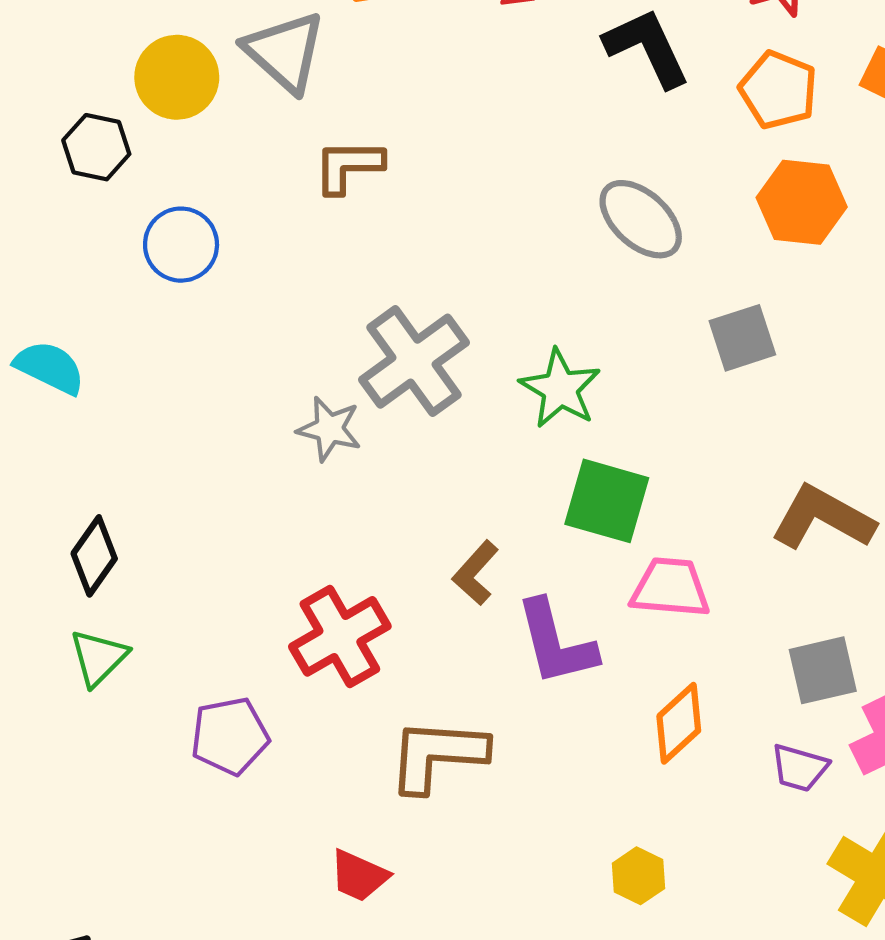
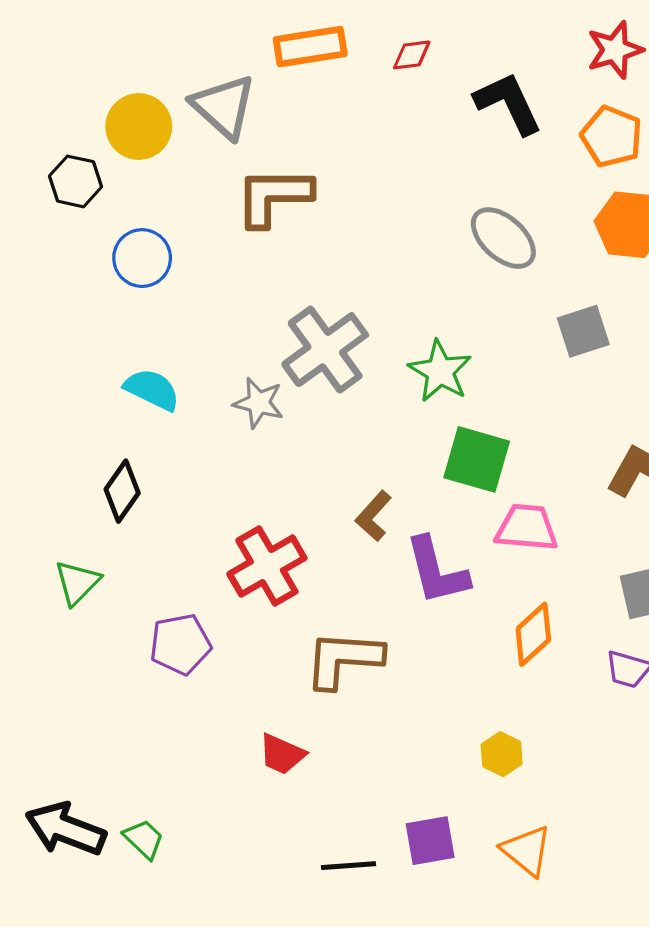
brown L-shape: (348, 166) -> (274, 196), size x1.4
cyan semicircle: (50, 367) -> (152, 390), moved
black diamond: (94, 556) -> (122, 491), moved

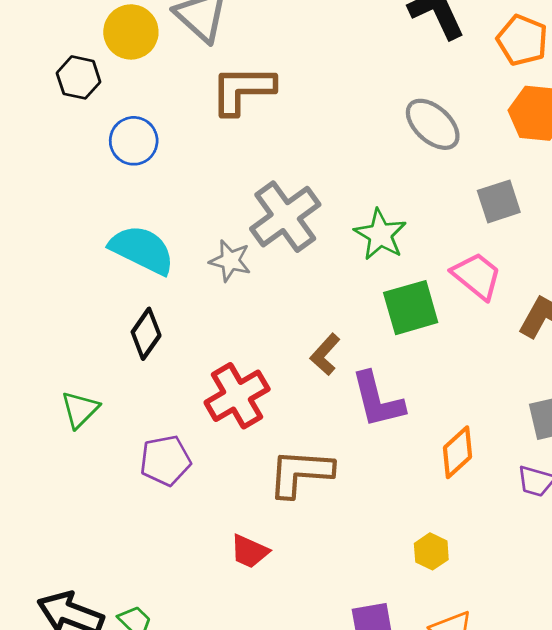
cyan semicircle: (152, 390) -> (142, 250), size x1.4
green square: (477, 459) -> (411, 308), turned -32
black diamond: (122, 491) -> (146, 334), moved
pink trapezoid: (527, 528) -> (477, 276), moved, turned 34

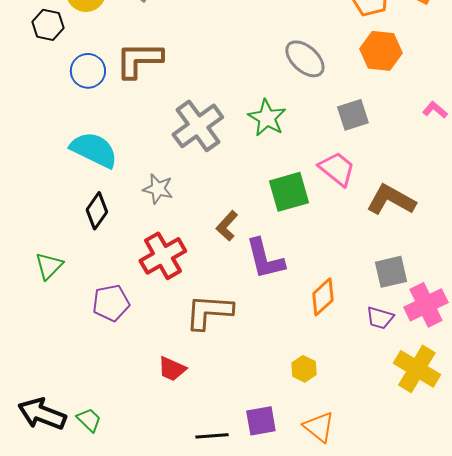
brown L-shape: (243, 90) -> (139, 60), moved
green star: (380, 235) -> (267, 118), moved
gray star: (230, 261) -> (158, 189), moved

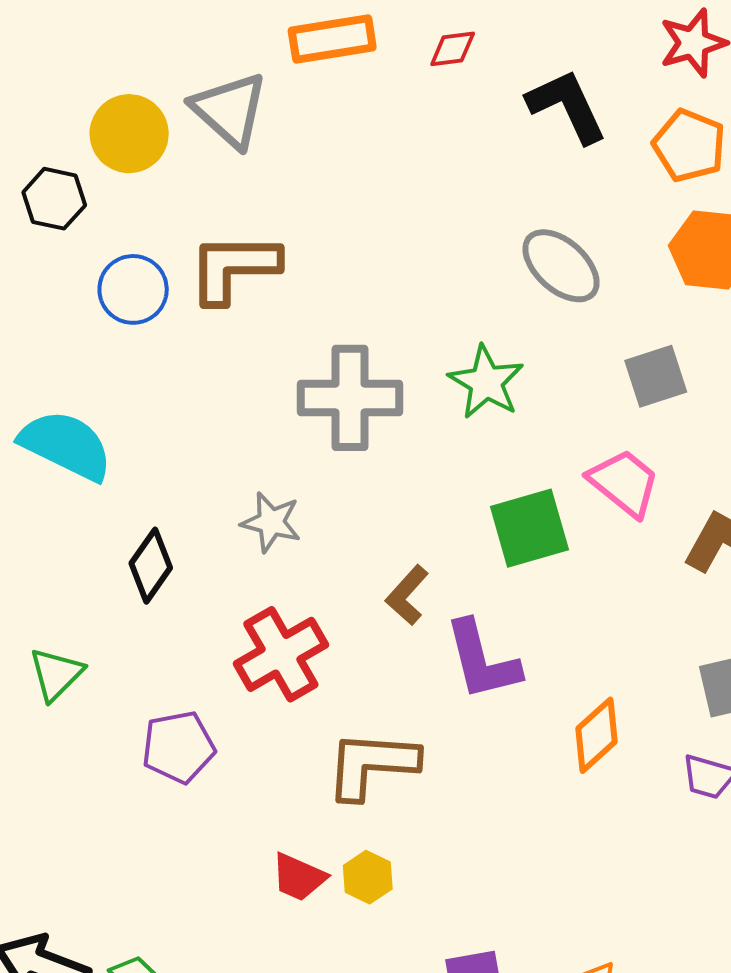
gray cross: (198, 126) -> (350, 398), turned 36
cyan semicircle: (94, 150) -> (66, 445), moved
yellow hexagon: (304, 369) -> (368, 877), moved

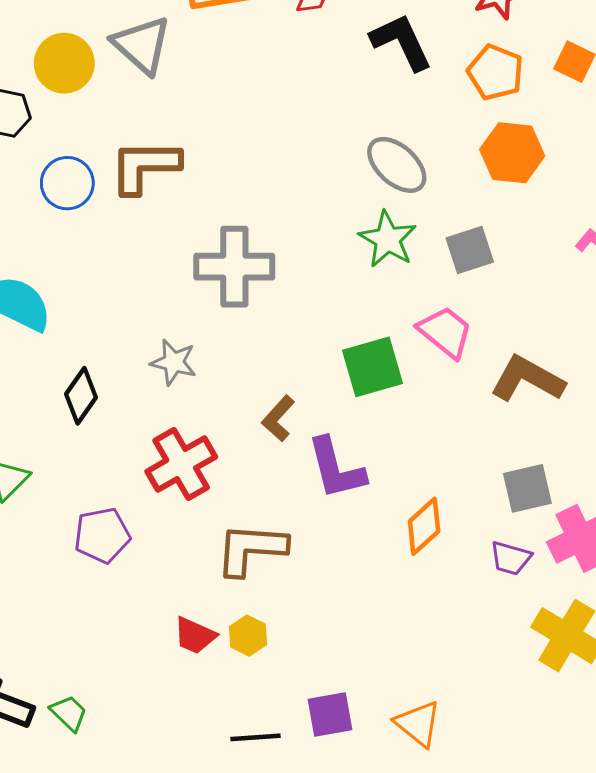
green star: (486, 382) -> (388, 239), moved

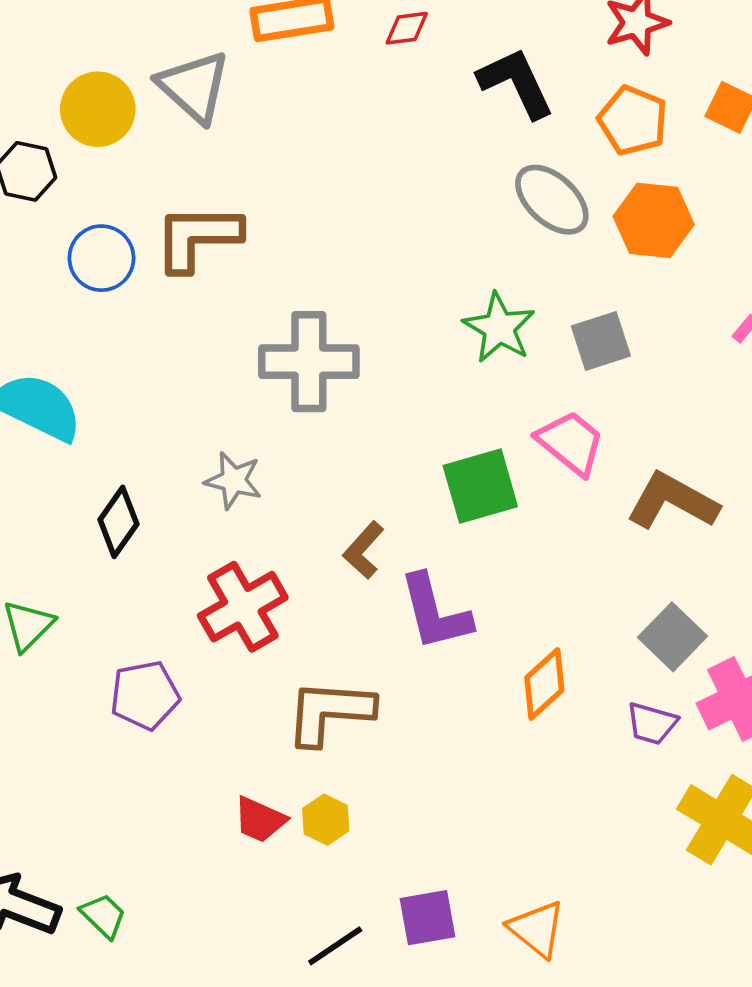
gray ellipse: (397, 165) -> (552, 200), moved
gray square: (527, 488) -> (672, 637), turned -33
black line: (256, 737) -> (335, 946), turned -30

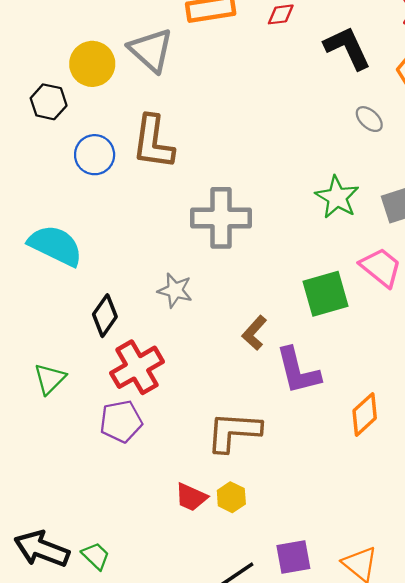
gray ellipse: (552, 200) -> (369, 119), size x0.6
brown L-shape: (198, 237) -> (153, 142), turned -82
red cross: (243, 607) -> (137, 367), moved

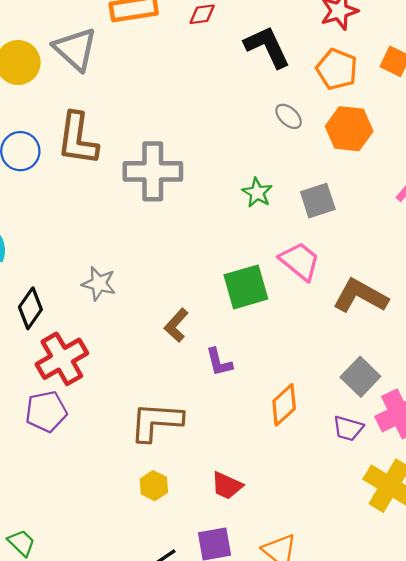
green star: (337, 197) -> (257, 193), size x0.7
gray cross: (221, 218) -> (153, 171), moved
purple L-shape: (298, 371) -> (219, 362), size x0.6
red trapezoid: (191, 497) -> (227, 486), moved

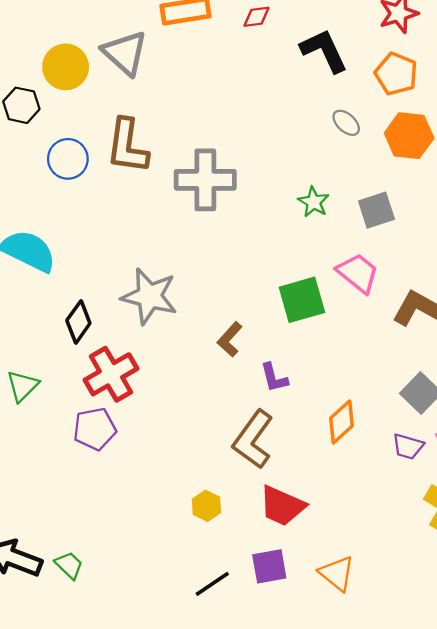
gray star: (99, 284) -> (149, 296), size x1.6
brown L-shape: (156, 422) -> (253, 439), moved, turned -58
red trapezoid: (227, 486) -> (282, 506), size x1.4

